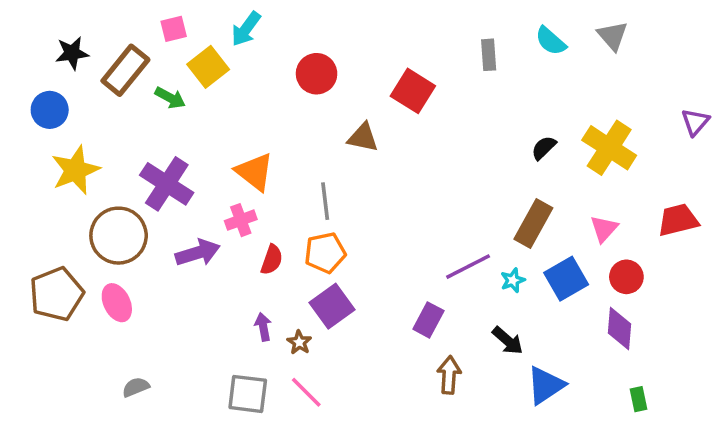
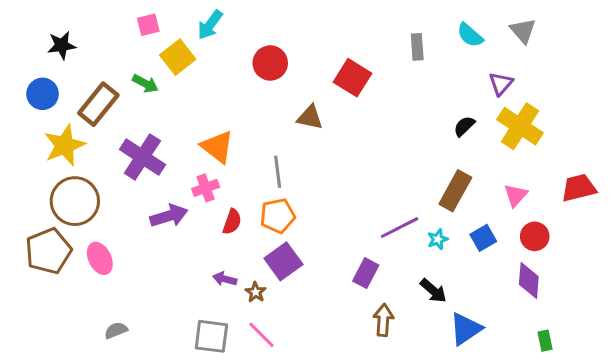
brown rectangle: (125, 70) -> (98, 104), moved
purple triangle: (695, 122) -> (501, 84), moved
brown circle: (119, 236) -> (75, 201), moved
blue square: (566, 279) -> (483, 238), size x0.7
purple arrow: (263, 327) -> (225, 279), turned -65

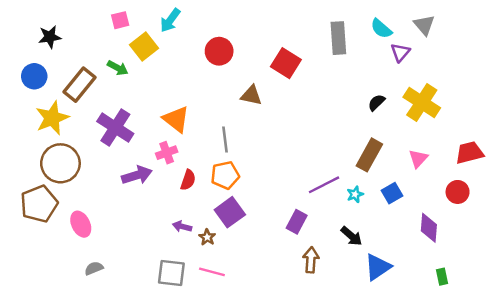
gray rectangle: (417, 47) -> (338, 38), size x1.5
purple triangle: (501, 84) -> (400, 52), moved
red circle: (535, 236) -> (458, 192), moved
pink ellipse: (100, 258) -> (81, 224), moved
pink line: (261, 335) -> (212, 272), turned -30

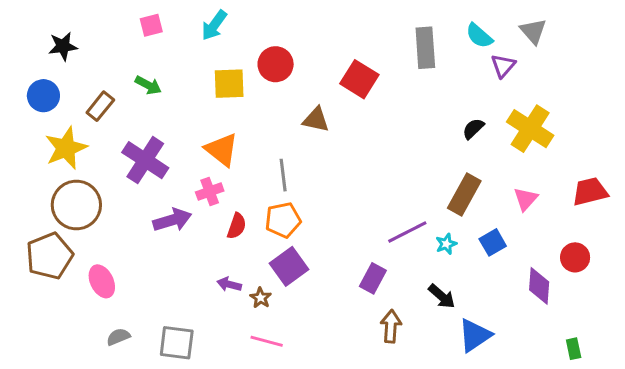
yellow square: (144, 46) -> (229, 84), moved, turned 36
brown rectangle: (80, 85) -> (100, 106), size x0.7
red circle: (458, 192) -> (575, 257), moved
gray square: (171, 273) -> (177, 343), moved
green rectangle: (442, 277) -> (574, 349), moved

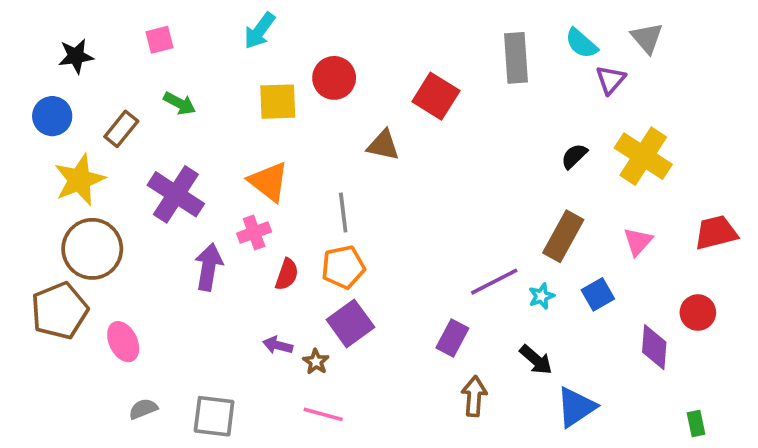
pink square: (151, 25) -> (160, 40), moved
purple arrow: (172, 220) -> (209, 267), turned -63

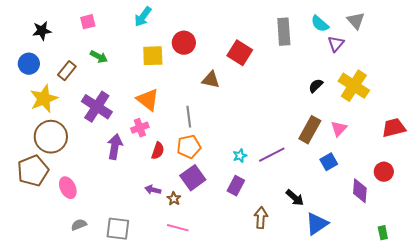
pink triangle: (638, 242) -> (339, 129), moved
cyan star: (541, 296) -> (240, 156), moved
purple rectangle: (452, 338) -> (236, 186), moved

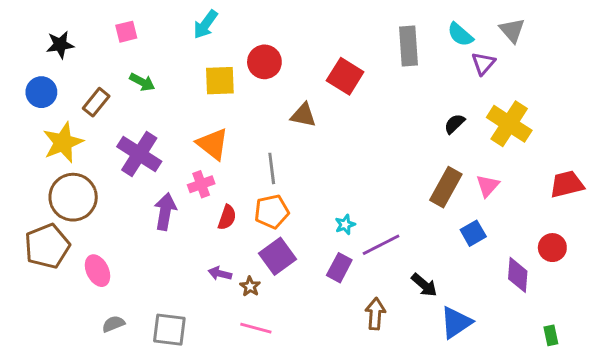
purple line: (272, 155) -> (381, 245), moved

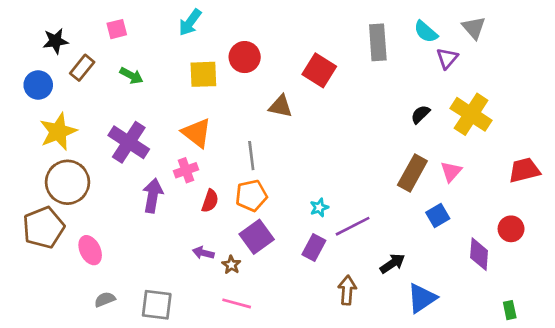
brown rectangle: (96, 102) -> (82, 68), moved
black arrow: (424, 285) -> (392, 263), turned -75

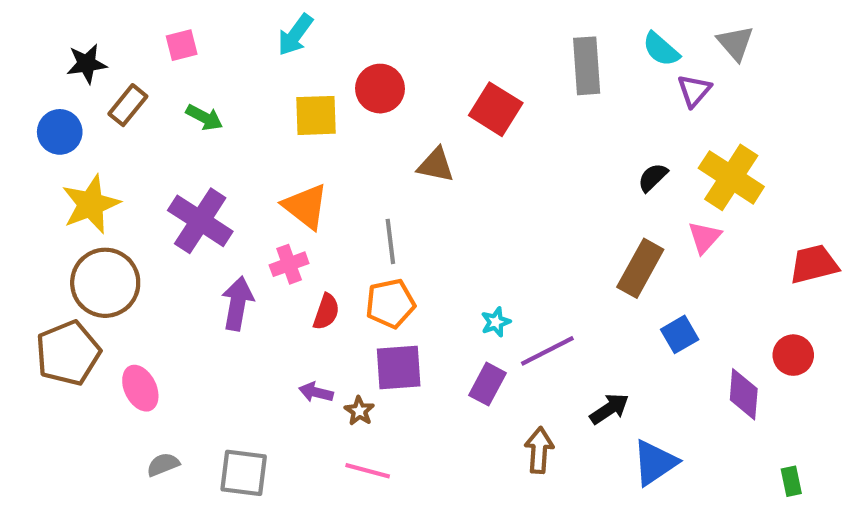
pink triangle: (451, 172) -> (704, 237), moved
purple square: (257, 237) -> (399, 367), turned 32

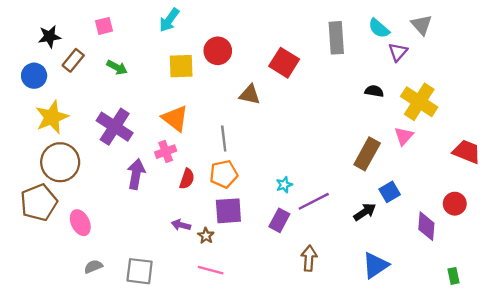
black semicircle: (653, 177) -> (374, 91), moved, turned 54
red trapezoid: (814, 264) -> (467, 152), turned 36
black arrow: (609, 409) -> (365, 212), moved

